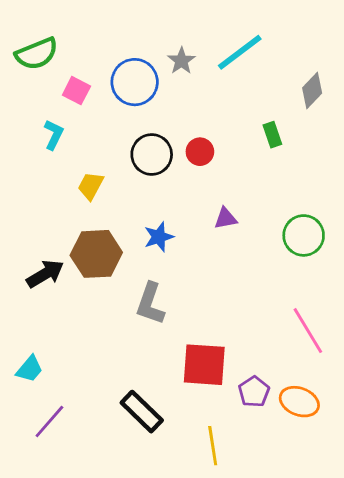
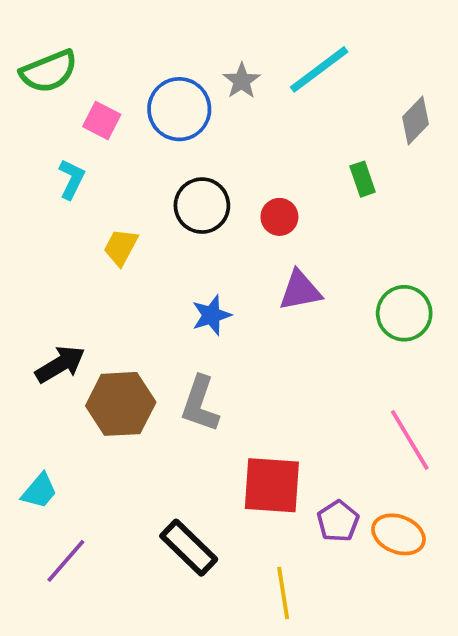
red circle: (200, 152) -> (279, 217), moved
purple triangle: (226, 218) -> (300, 291), size x1.4
brown hexagon: (96, 254) -> (121, 404), moved

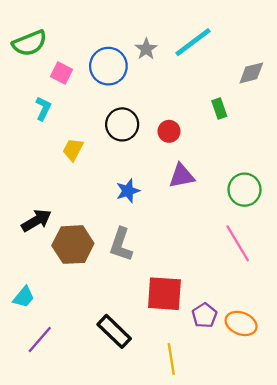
gray diamond: (416, 120) -> (251, 73), turned 32
pink line: (410, 440) -> (238, 243), moved

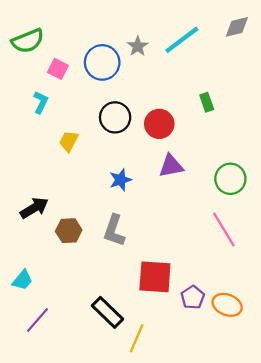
gray diamond: (251, 73) -> (237, 27), moved
red circle: (169, 131) -> (159, 124), size x1.4
brown hexagon: (73, 245) -> (69, 231), size x0.7
yellow line: (171, 359) -> (137, 338), moved, turned 32

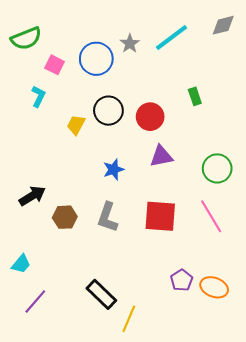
yellow trapezoid: (69, 141) -> (76, 125), moved
red square: (155, 277) -> (160, 216), moved

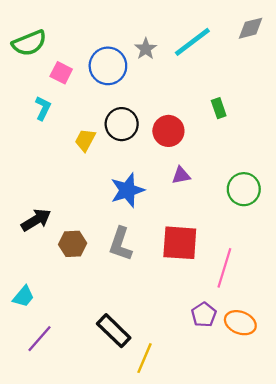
purple triangle: (161, 156) -> (181, 175), size x0.7
blue star: (114, 169) -> (127, 190), size x1.4
pink line: (211, 216) -> (224, 268), moved, turned 48

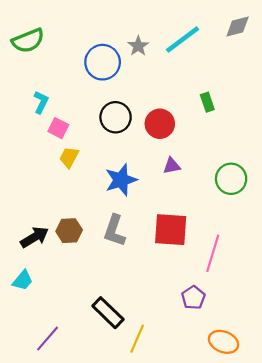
pink square: (61, 73) -> (58, 128), moved
yellow trapezoid: (85, 140) -> (69, 157), moved
black arrow: (36, 220) -> (35, 237), moved
orange ellipse: (240, 323) -> (224, 342), moved
purple line: (39, 339) -> (48, 339), moved

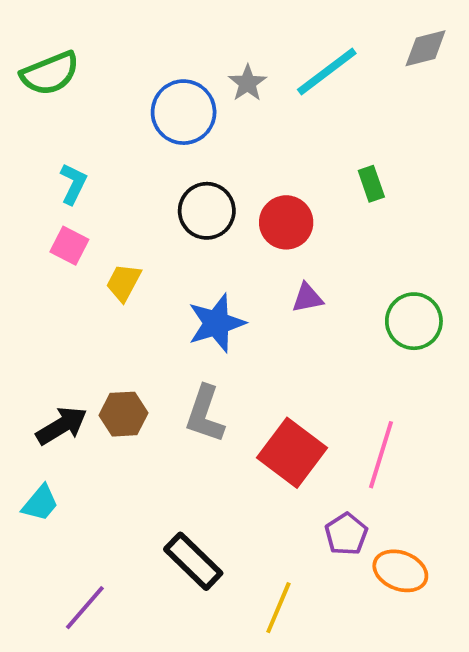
pink square: (58, 128) -> (69, 246), moved
red square: (171, 230) -> (292, 453), moved, turned 33
yellow line: (137, 339) -> (278, 608), moved
orange ellipse: (224, 342) -> (400, 571), moved

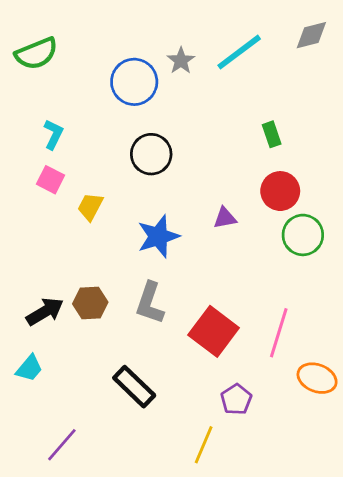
red circle: (286, 222) -> (280, 191), moved
purple pentagon: (346, 534) -> (236, 399), moved
black rectangle: (193, 561) -> (134, 387), moved
orange ellipse: (400, 571) -> (317, 378), moved

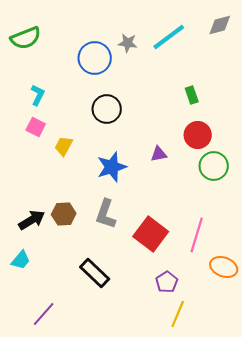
gray star: (181, 61) -> (128, 43), turned -30
yellow line: (204, 445) -> (178, 314), moved

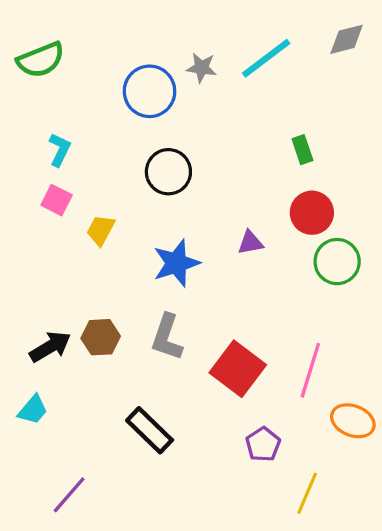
yellow line: (178, 314) -> (307, 493), moved

